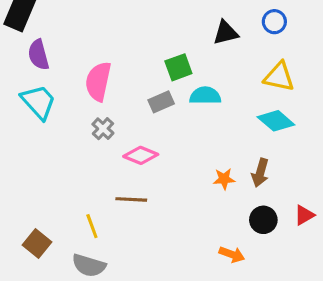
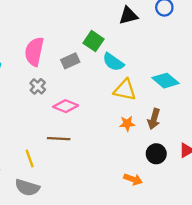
green square: (178, 67) -> (93, 41), turned -36
yellow triangle: (279, 77) -> (125, 90), moved
cyan semicircle: (205, 96) -> (113, 62), turned -145
gray rectangle: (161, 102) -> (70, 61), moved

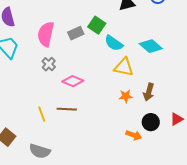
gray rectangle: (70, 61) -> (76, 33), moved
cyan diamond: (166, 81) -> (151, 46), moved
yellow line: (30, 158) -> (42, 114), moved
orange arrow: (133, 179) -> (134, 135), moved

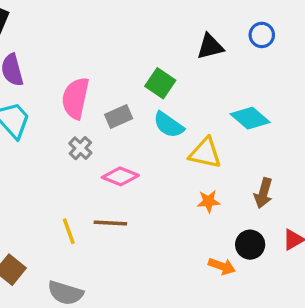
gray rectangle: (76, 33) -> (119, 116), moved
cyan semicircle: (114, 43) -> (169, 125), moved
brown arrow: (149, 92) -> (263, 193), moved

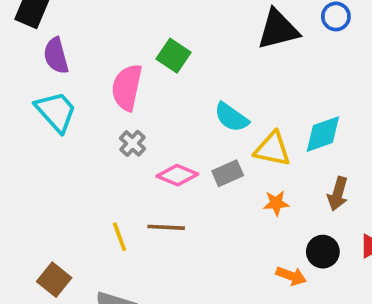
black triangle: (210, 47) -> (278, 30), size x1.4
green square: (160, 83) -> (174, 56), moved
gray rectangle: (119, 116) -> (228, 173), moved
cyan diamond: (250, 118) -> (323, 134), moved, turned -60

